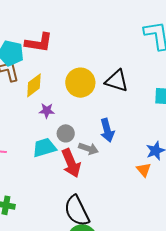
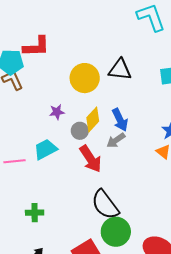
yellow diamond: (34, 85) -> (93, 119), moved
cyan trapezoid: (44, 148) -> (45, 149), moved
gray arrow: (88, 149) -> (116, 140), moved, turned 138

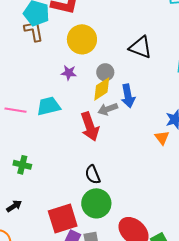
yellow circle: (85, 78) -> (82, 39), moved
gray circle: (80, 131) -> (105, 72), moved
gray arrow: (116, 140) -> (108, 109), moved
black semicircle: (105, 205) -> (93, 175), size x0.6

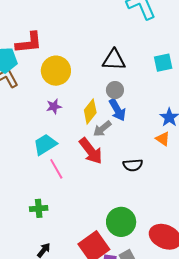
gray circle: (105, 72) -> (115, 90), moved
pink line: (16, 110) -> (56, 169), moved, turned 70
black semicircle: (93, 175) -> (133, 165), moved, turned -54

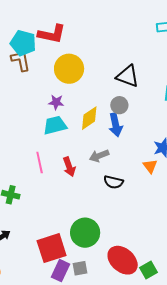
gray arrow: (102, 129) -> (99, 156), moved
cyan trapezoid: (45, 144) -> (55, 125), moved
red arrow: (91, 151) -> (69, 167), moved, size x0.7

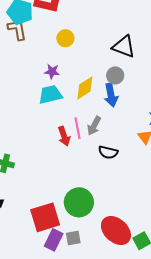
yellow circle: (69, 69) -> (65, 38), size x0.6
gray arrow: (99, 156) -> (94, 126), turned -42
pink line: (40, 162) -> (77, 128), moved

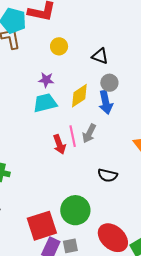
black triangle: (124, 46) -> (100, 56), moved, size x0.7
black semicircle: (108, 152) -> (108, 175), moved

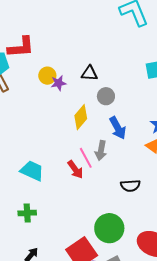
purple star: (46, 80) -> (59, 83), moved
blue arrow: (106, 102) -> (118, 128), moved
cyan trapezoid: (45, 103) -> (32, 171), moved, turned 55

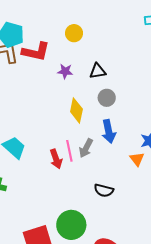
red L-shape: (21, 47) -> (36, 52), moved
black triangle: (89, 73) -> (98, 71), turned -30
yellow circle: (47, 76) -> (74, 33), moved
yellow diamond: (81, 117) -> (76, 110), turned -45

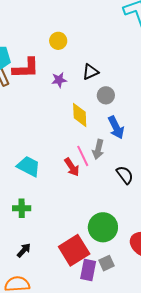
black semicircle: (104, 190) -> (125, 175), moved, turned -126

